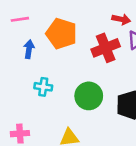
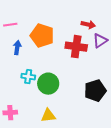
red cross: (106, 48) -> (76, 47), turned 30
green circle: (89, 96) -> (48, 84), moved

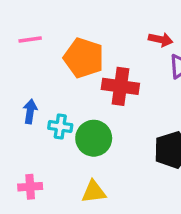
red cross: (76, 47) -> (120, 86), moved
blue arrow: (17, 48) -> (30, 111), moved

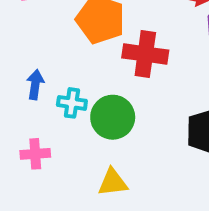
pink cross: (30, 187) -> (35, 154), moved

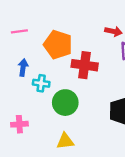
blue arrow: (35, 85) -> (23, 68), moved
cyan cross: (72, 103) -> (41, 83), moved

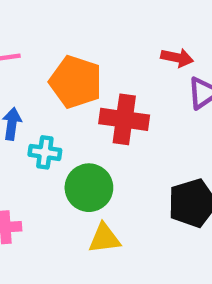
yellow triangle: (65, 141) -> (104, 238), moved

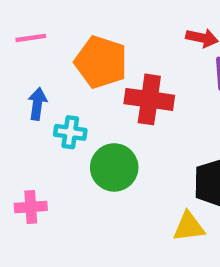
yellow triangle: (104, 238) -> (189, 227), moved

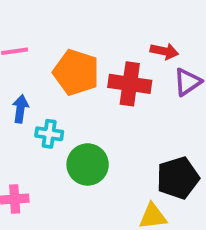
red cross: (149, 99) -> (130, 84), moved

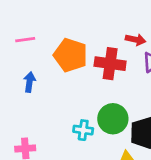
cyan cross: (49, 134) -> (83, 130), moved
green circle: (88, 164) -> (113, 119), moved

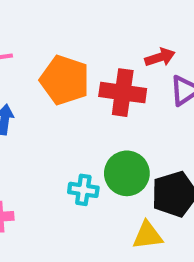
red arrow: (135, 40) -> (160, 57), turned -30

